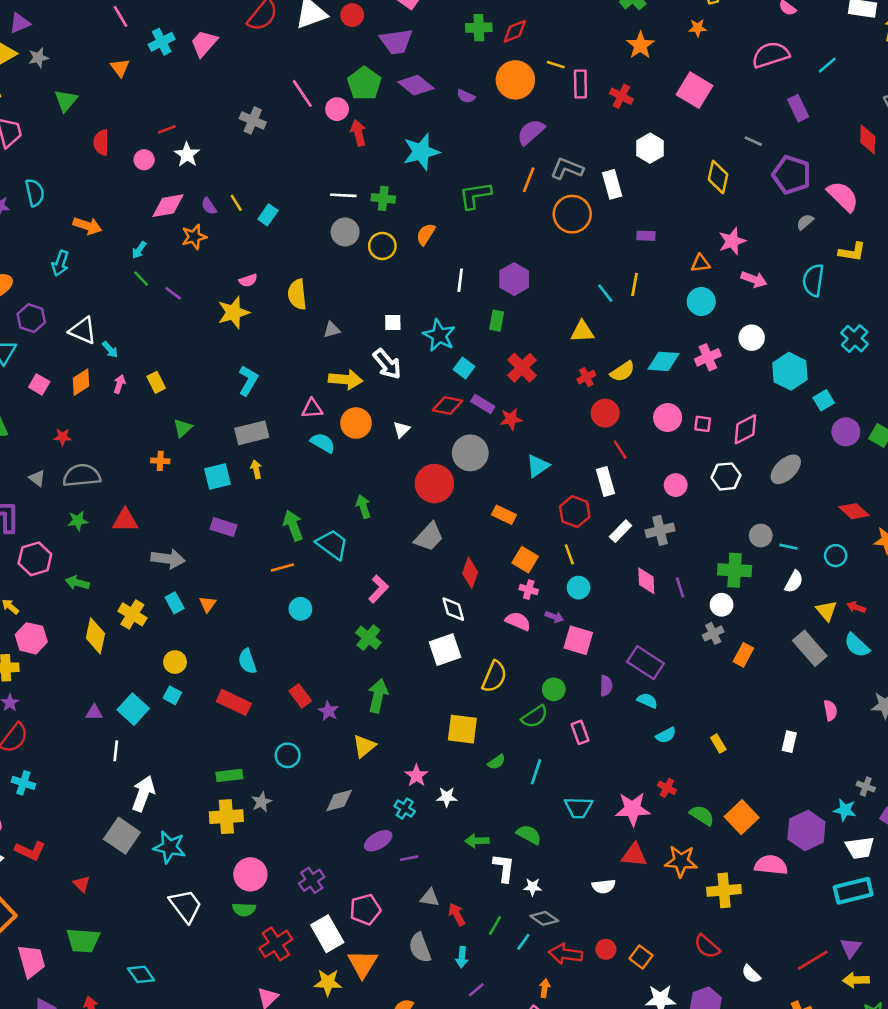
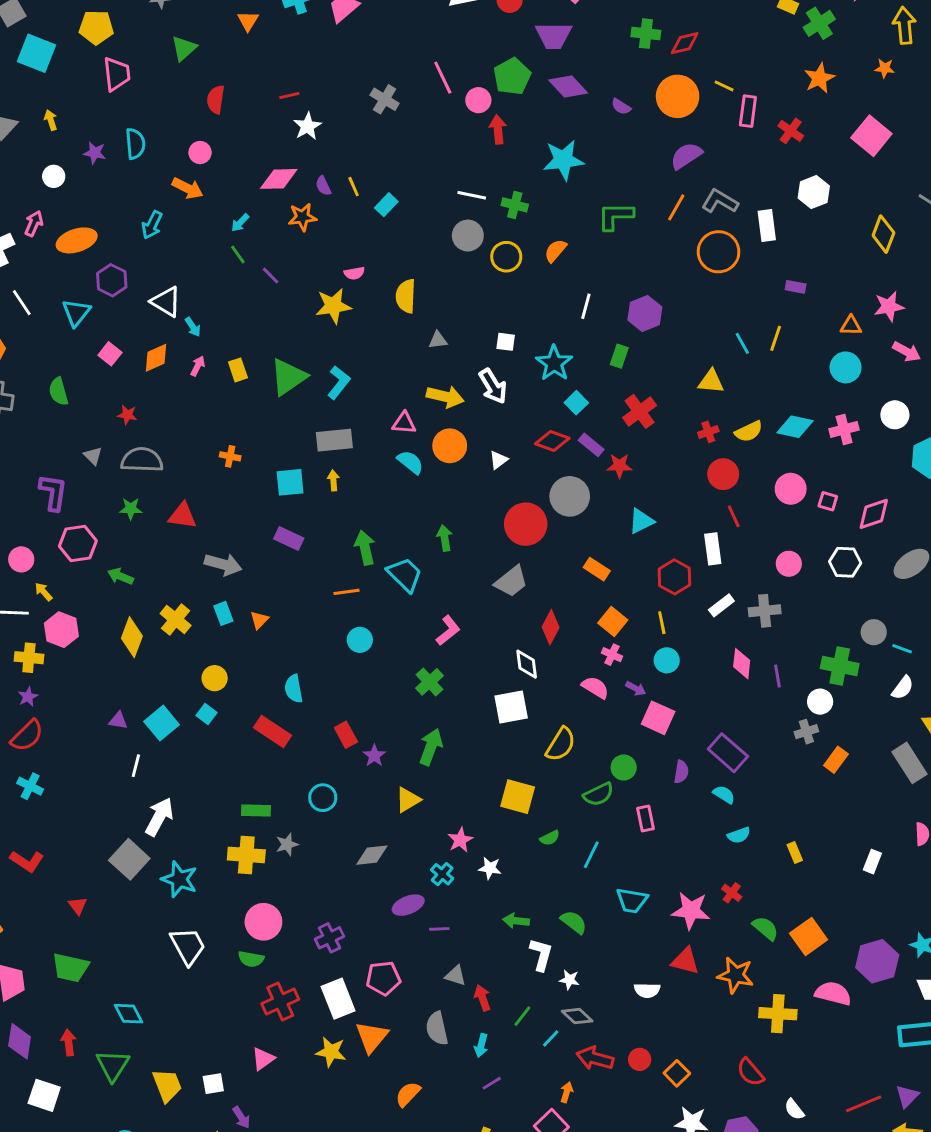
pink circle: (144, 160) -> (200, 153), moved
green triangle: (183, 428) -> (288, 377), moved, size x1.8

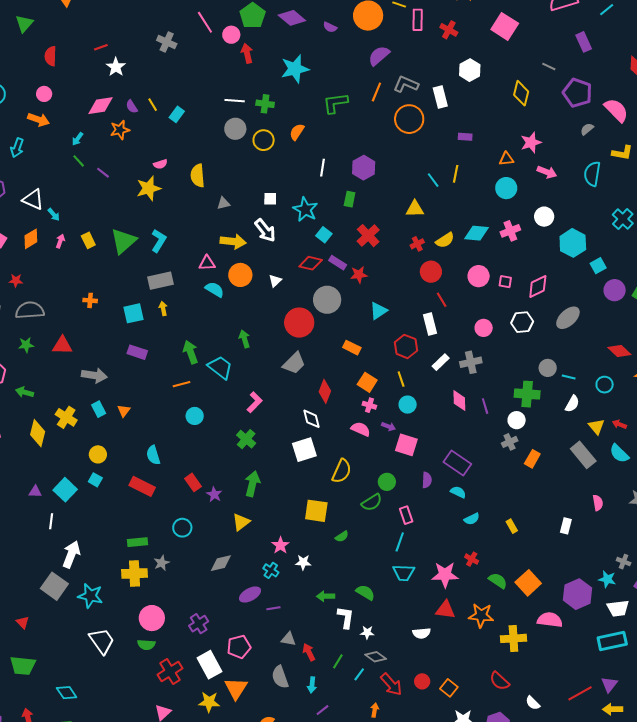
cyan line: (591, 855) -> (400, 542), moved
red arrow: (595, 1058) -> (391, 684), turned -140

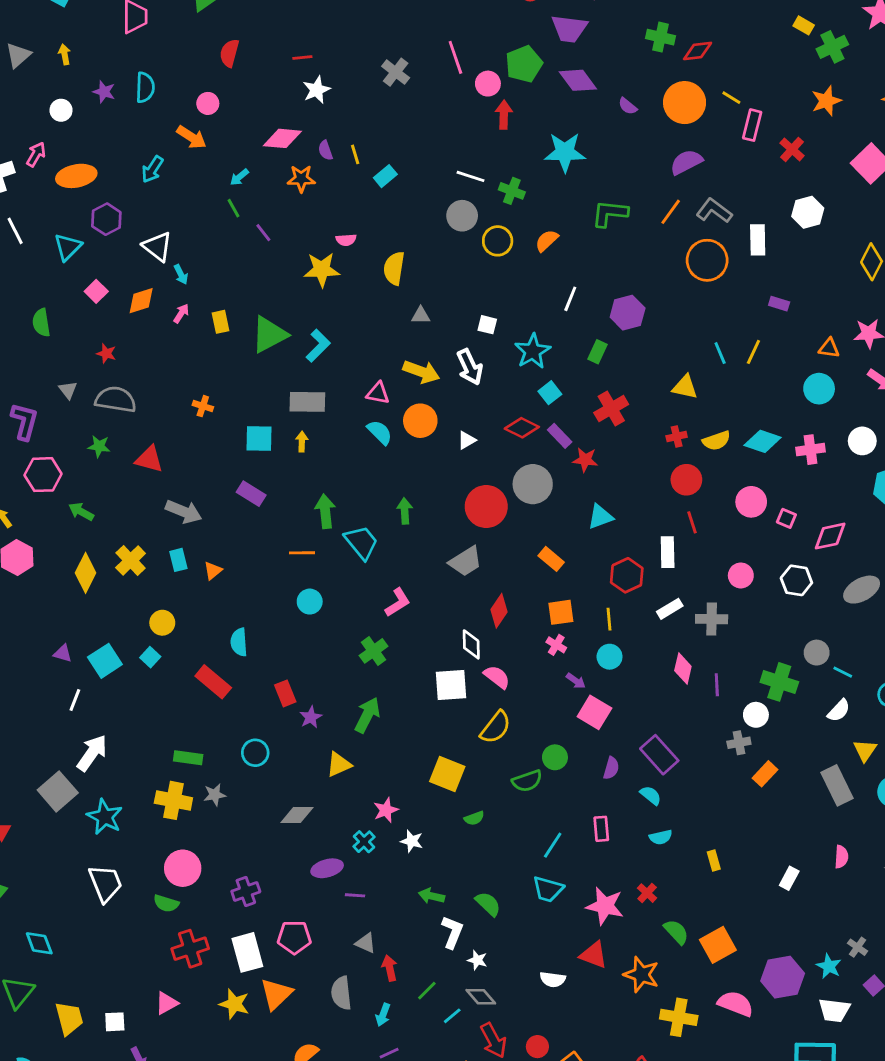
orange square: (367, 382) -> (561, 612), turned 36
pink semicircle: (361, 429) -> (497, 677), moved
pink rectangle: (406, 515) -> (601, 829), moved

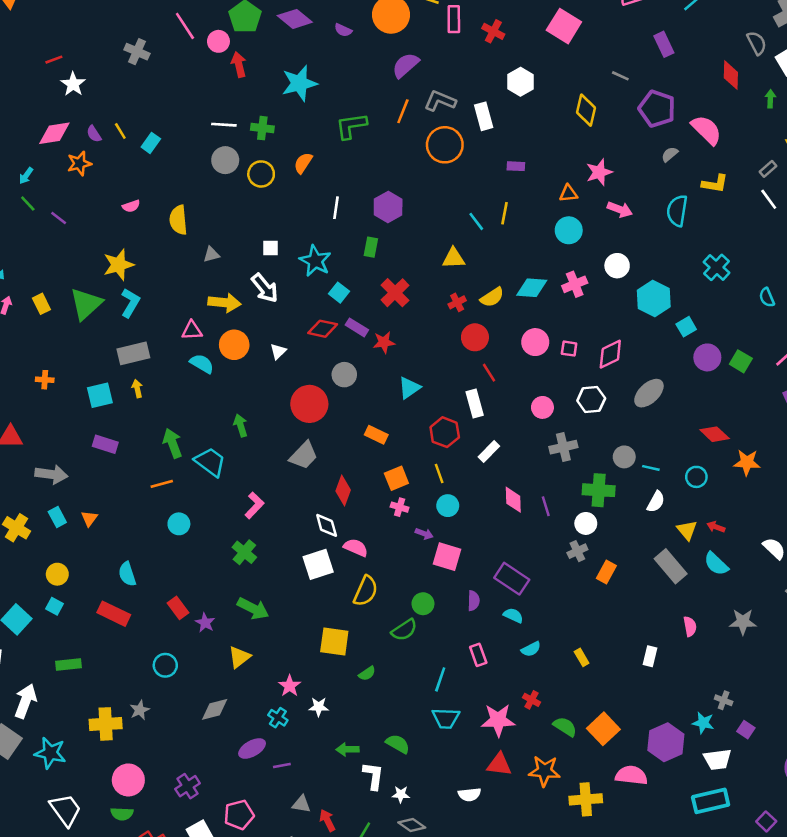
yellow star: (322, 270) -> (119, 265), moved
gray circle: (533, 484) -> (344, 375), size x0.7
gray cross: (712, 619) -> (563, 447), moved
green arrow: (367, 715) -> (253, 609), turned 104
green rectangle: (188, 758) -> (69, 664), moved

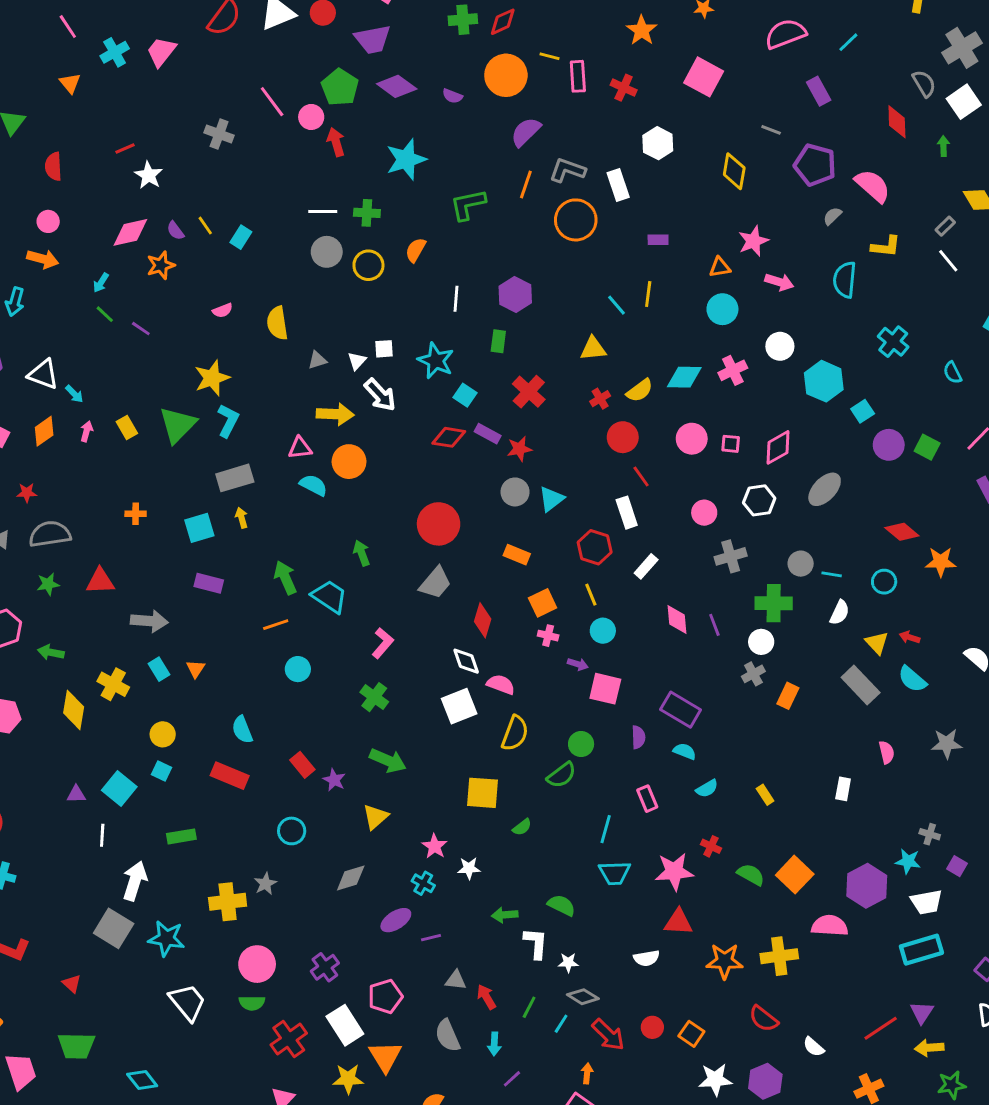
white triangle: (278, 351) -> (357, 361), moved
gray circle: (344, 375) -> (515, 492), moved
orange star: (544, 771) -> (724, 961), moved

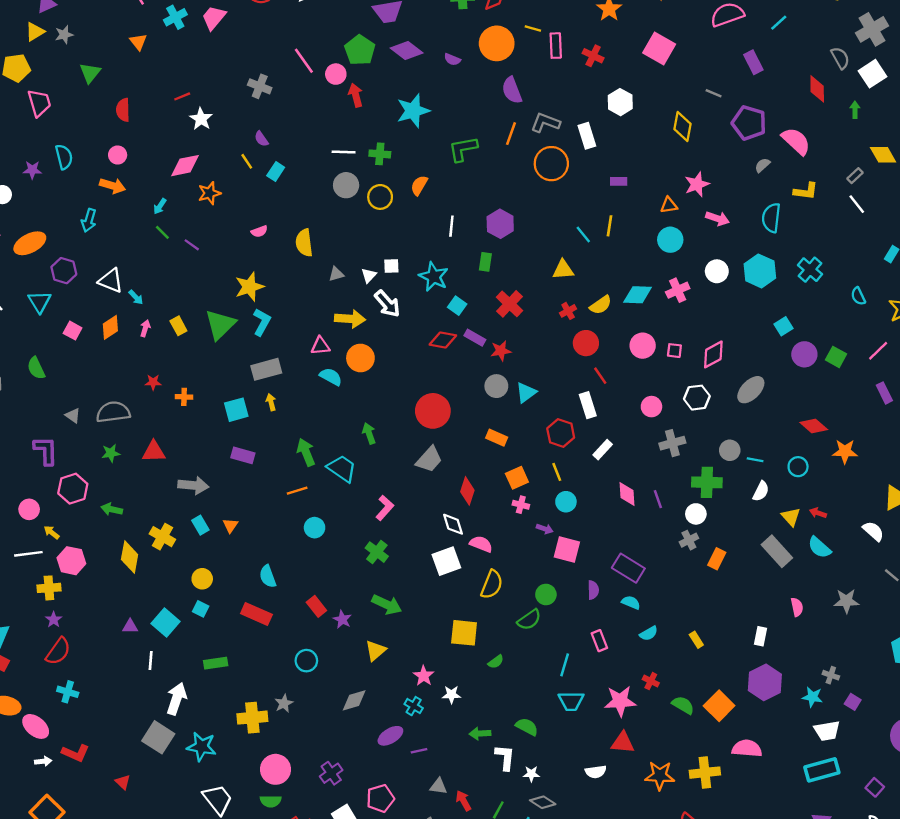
purple semicircle: (526, 132) -> (512, 90), turned -68
purple semicircle: (175, 231) -> (261, 139), moved
cyan hexagon: (824, 381) -> (760, 271), moved
red star: (27, 493) -> (153, 382), moved
purple hexagon: (867, 886) -> (765, 682), moved

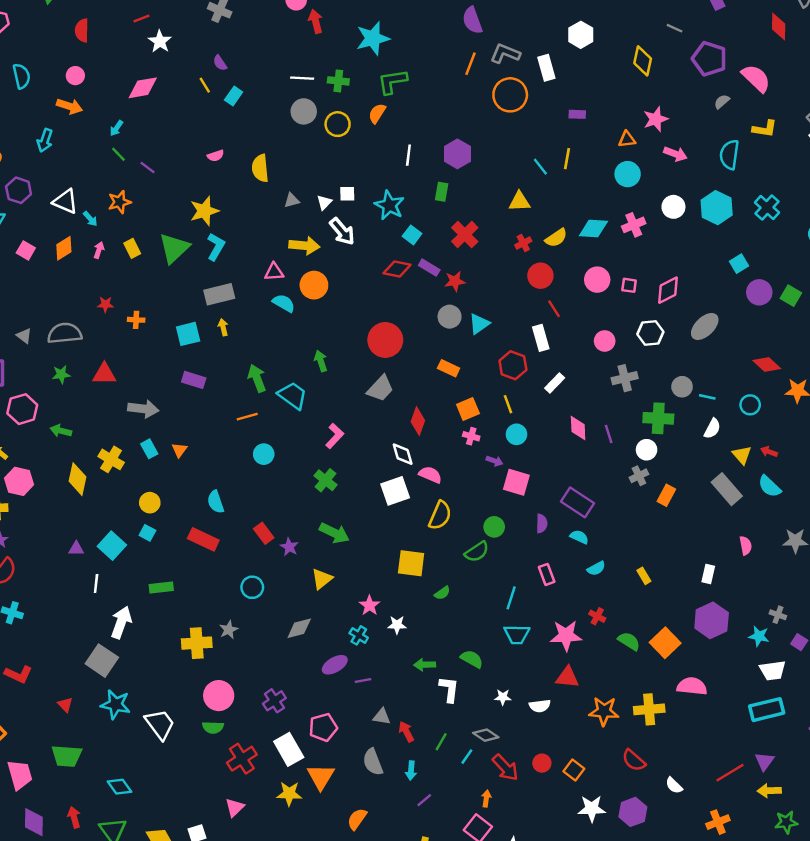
green L-shape: (463, 149) -> (392, 82), moved
orange star: (209, 193) -> (119, 202), moved
cyan star: (201, 747) -> (116, 704), moved
white star: (531, 774) -> (503, 697), moved

